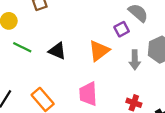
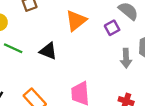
orange triangle: (99, 51) -> (76, 21), moved

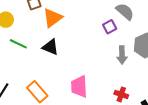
orange triangle: (76, 21) -> (52, 18), moved

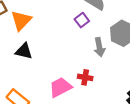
pink trapezoid: (79, 87) -> (60, 87), turned 75
red cross: (121, 94) -> (85, 77), moved

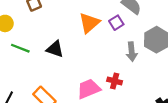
orange triangle: (21, 20) -> (89, 23), moved

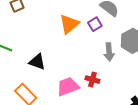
black triangle: (55, 49) -> (37, 62), moved

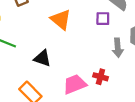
orange triangle: (69, 24) -> (61, 20), moved, turned -40
purple square: (95, 24) -> (103, 19), turned 32

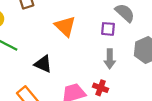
gray arrow: (118, 48) -> (110, 59), moved

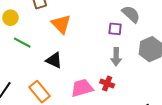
orange triangle: (65, 26) -> (61, 24), moved

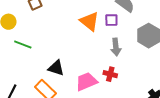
orange triangle: (61, 24) -> (89, 21), moved
black triangle: (54, 60) -> (56, 68), moved

